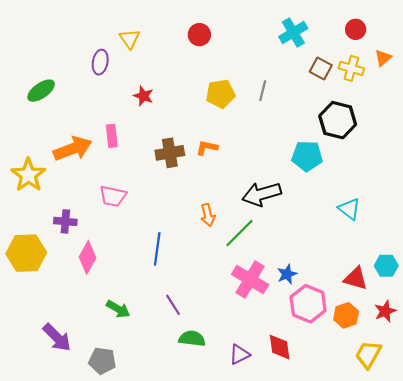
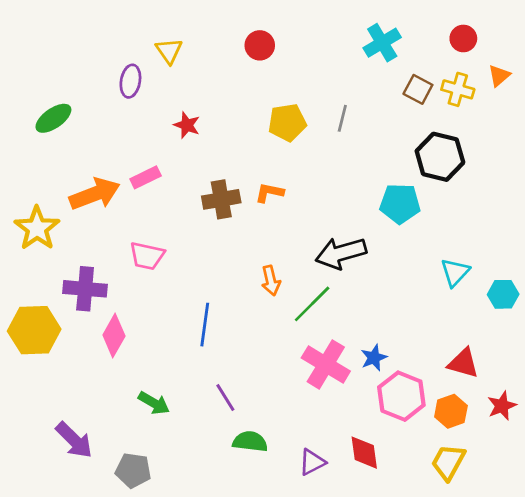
pink rectangle: (112, 136) -> (146, 177), turned 70
cyan triangle: (349, 209) -> (455, 272), turned 35
purple cross: (65, 221) -> (85, 289), size x1.4
cyan hexagon: (386, 266) -> (503, 294), moved
yellow trapezoid: (368, 354) -> (448, 462), moved

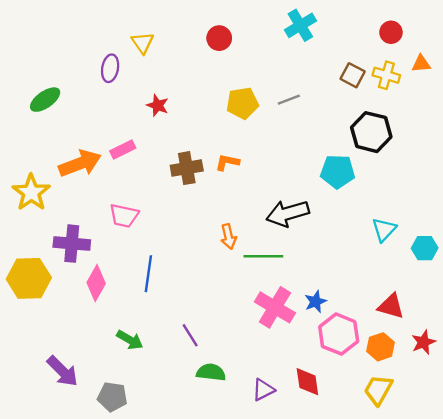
cyan cross: (382, 43) -> (300, 25), moved
orange triangle: (499, 76) -> (421, 64), turned 36
gray line: (342, 118) -> (289, 100), turned 55
green line: (312, 304) -> (263, 256), turned 45
blue line: (205, 325) -> (148, 274), moved

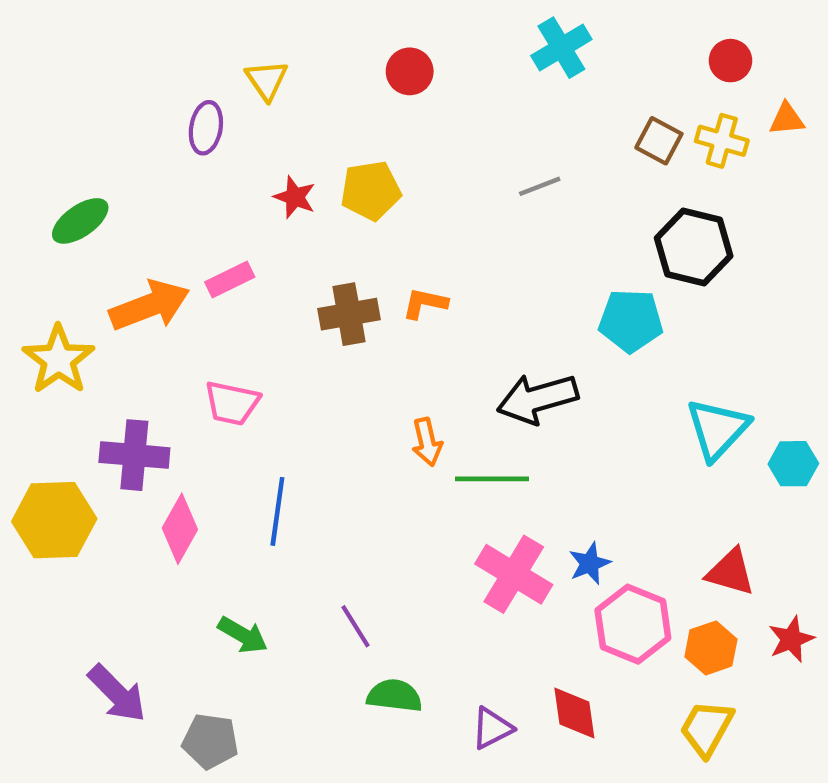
green ellipse: (45, 100) -> (80, 221), moved
yellow pentagon: (242, 103) -> (371, 191), moved
cyan triangle: (384, 230) -> (717, 429), size x1.4

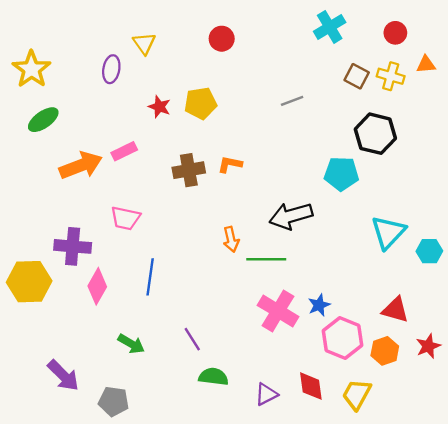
cyan cross: (561, 48) -> (330, 27), moved
yellow star: (59, 360) -> (32, 69), moved
yellow trapezoid: (707, 728) -> (357, 394), moved

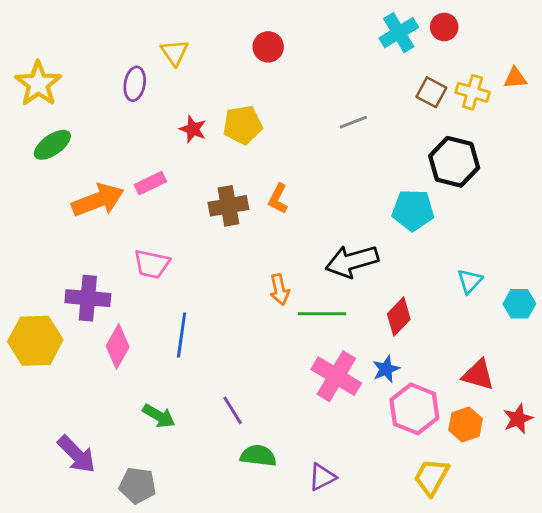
red circle: (395, 33) -> (444, 27), moved
orange L-shape: (230, 164) -> (278, 199), turned -75
cyan triangle: (388, 232) -> (470, 281), size x0.6
red diamond: (311, 386) -> (399, 317), moved, turned 52

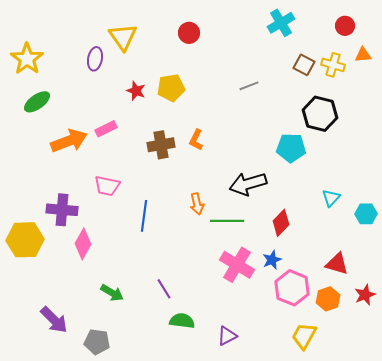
red circle: (444, 27) -> (345, 26), moved
yellow triangle: (174, 53) -> (123, 37), size x1.4
blue line: (182, 335) -> (144, 216), moved

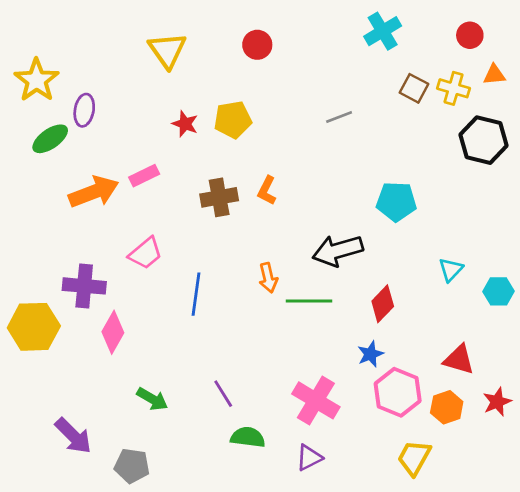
purple ellipse: (95, 59) -> (84, 110), moved
black hexagon: (320, 114) -> (483, 140), moved
pink trapezoid: (107, 186) -> (146, 253), turned -52
pink cross: (237, 265) -> (316, 400), moved

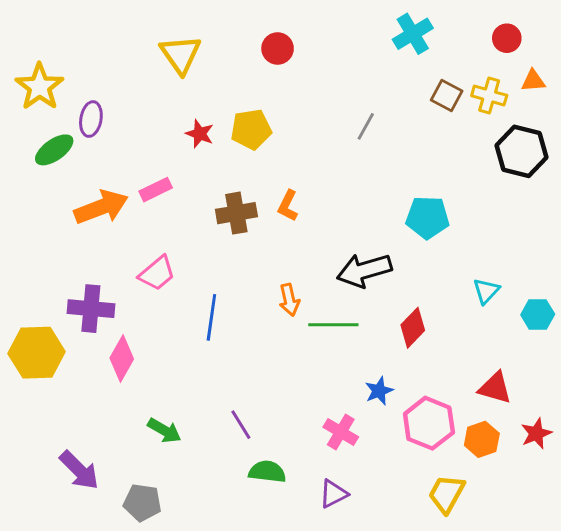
gray line: (339, 117) -> (366, 126), turned -40
blue star: (370, 354) -> (379, 391), moved
pink cross: (316, 400) -> (341, 432), size x0.7

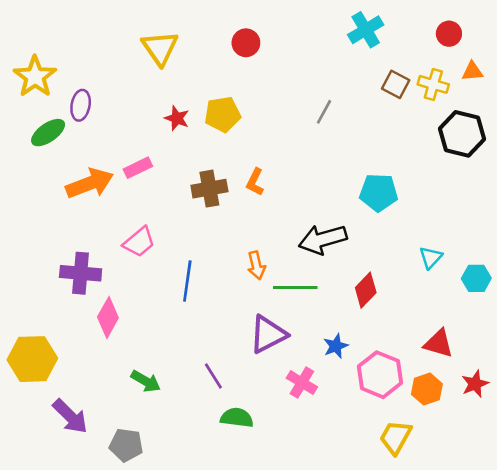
yellow hexagon: (37, 353) -> (32, 359), moved
purple triangle: (333, 494) -> (268, 334), moved, size x1.5

